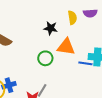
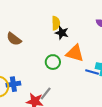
yellow semicircle: (72, 18) -> (56, 23), moved

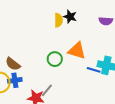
black star: (62, 33) -> (70, 17), moved
brown semicircle: (14, 39) -> (13, 64), moved

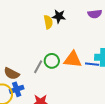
orange triangle: (77, 51) -> (73, 59), moved
gray line: (47, 90) -> (38, 67), moved

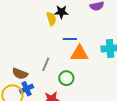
green circle: (52, 61) -> (66, 78), moved
blue line: (92, 64) -> (70, 39), moved

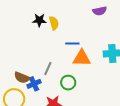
black star: (61, 12) -> (39, 20), moved
blue cross: (27, 89) -> (34, 84), moved

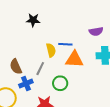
purple semicircle: (100, 11) -> (96, 31), moved
yellow semicircle: (54, 23) -> (51, 50), moved
brown semicircle: (22, 78) -> (16, 67), moved, turned 42

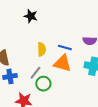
blue line: (65, 44) -> (65, 47), moved
gray line: (40, 69) -> (35, 73), moved

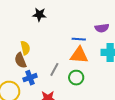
yellow semicircle: (42, 49) -> (25, 48), moved
green circle: (43, 84) -> (76, 78), moved

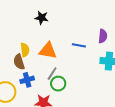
purple semicircle: (102, 28) -> (103, 36), turned -80
orange triangle: (79, 55) -> (48, 51), moved
green circle: (76, 78) -> (58, 84), moved

